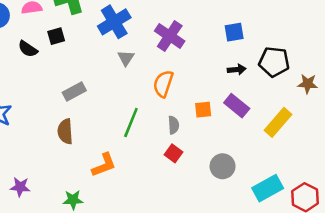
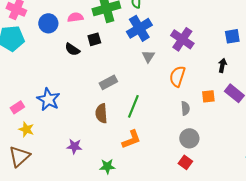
black arrow: (237, 70) -> (222, 65), moved, turned -72
green line: (131, 122) -> (133, 106), moved
red square: (174, 153) -> (185, 162), moved
gray circle: (223, 166) -> (189, 138), moved
purple star: (20, 187) -> (74, 146), moved

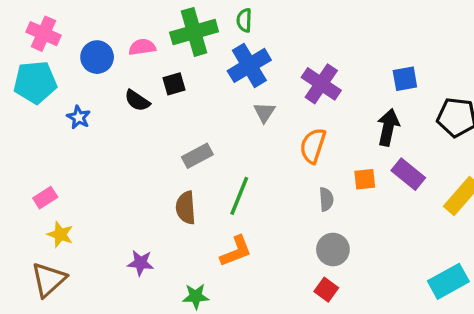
black arrow: (222, 65) -> (388, 127), size x1.5
blue star: (48, 99) -> (79, 117), moved, size x0.6

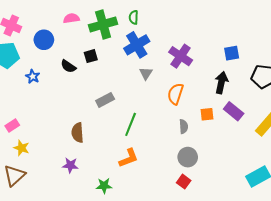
pink semicircle: (142, 47) -> (71, 18), moved
brown semicircle: (186, 208) -> (78, 133), moved

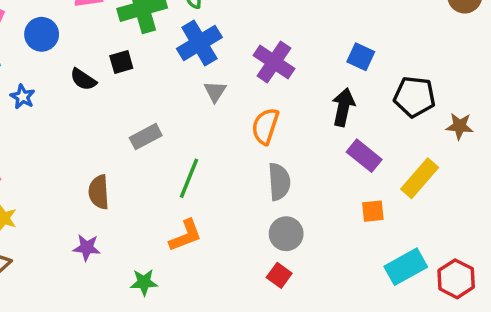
blue square: (232, 53) -> (361, 57), turned 35
orange square: (207, 114) -> (373, 211), moved
gray semicircle: (184, 126) -> (279, 182), size x1.5

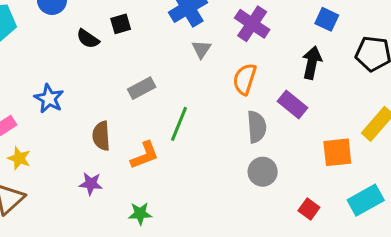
blue star: (23, 97) -> (49, 99), moved, size x1.4
purple rectangle: (364, 156) -> (292, 104), moved
orange square: (373, 211) -> (337, 152), size x1.5
orange L-shape: (186, 235) -> (145, 155), moved
red square: (279, 275) -> (309, 209), moved

